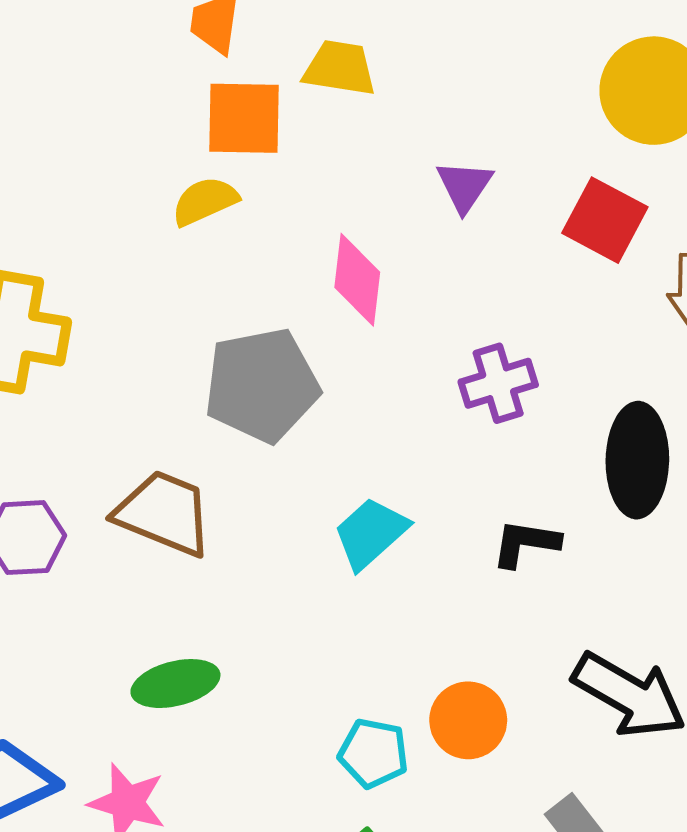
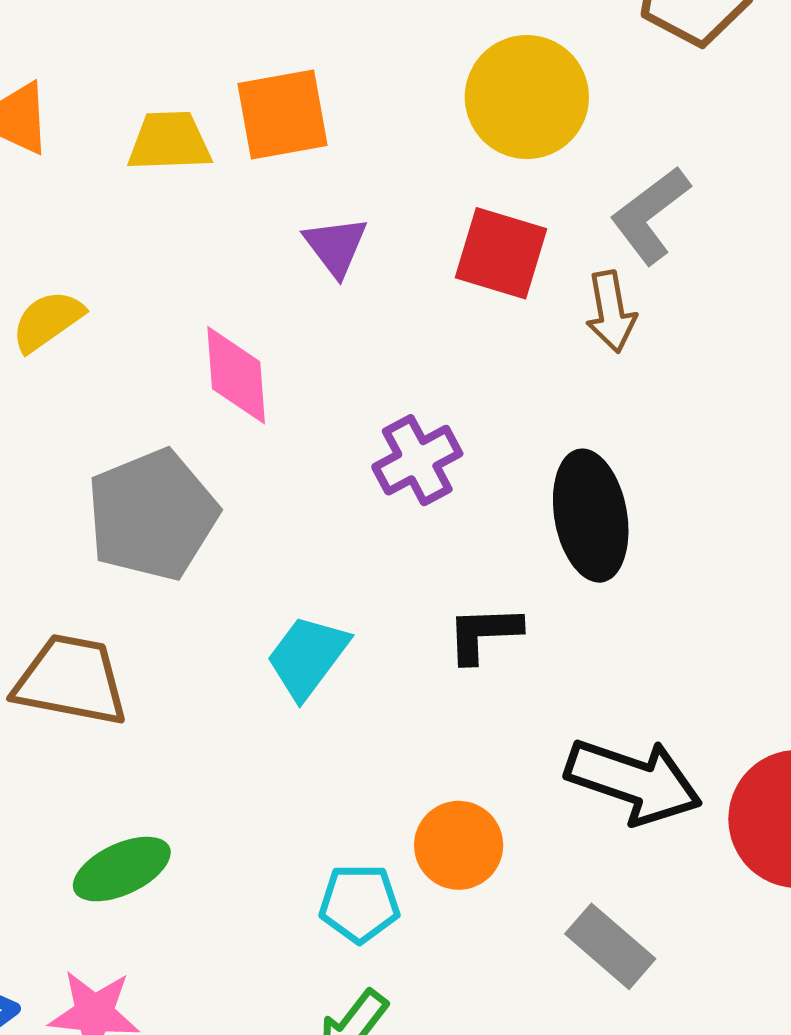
orange square: (244, 118) -> (282, 115), moved

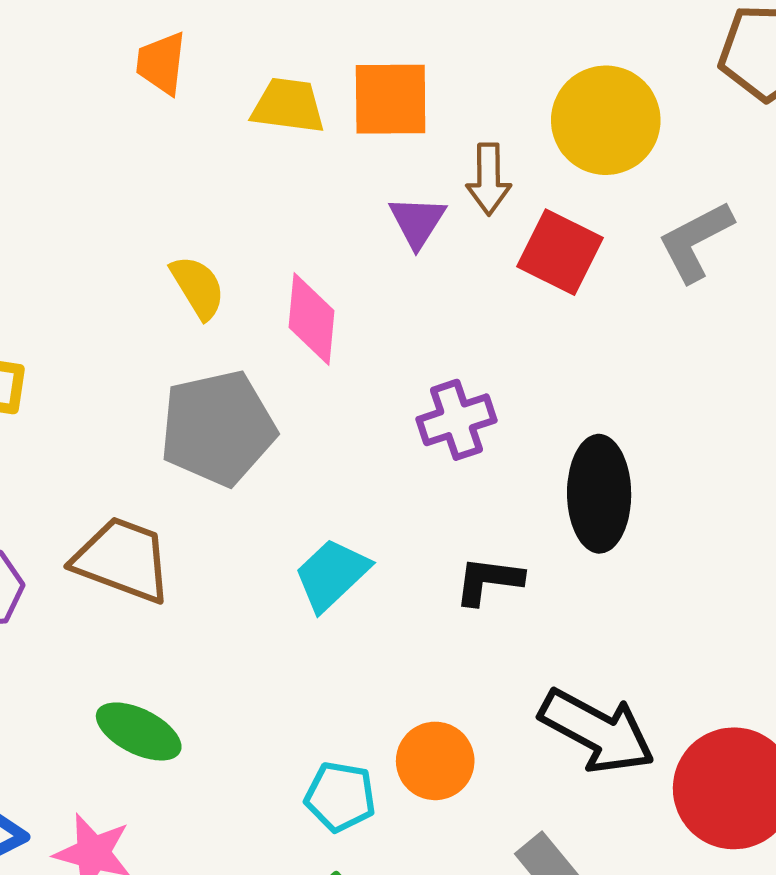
brown arrow: (611, 312) -> (489, 179), moved
yellow semicircle: (48, 321) -> (198, 287), moved, turned 84
green ellipse: (122, 869) -> (139, 731), turned 42

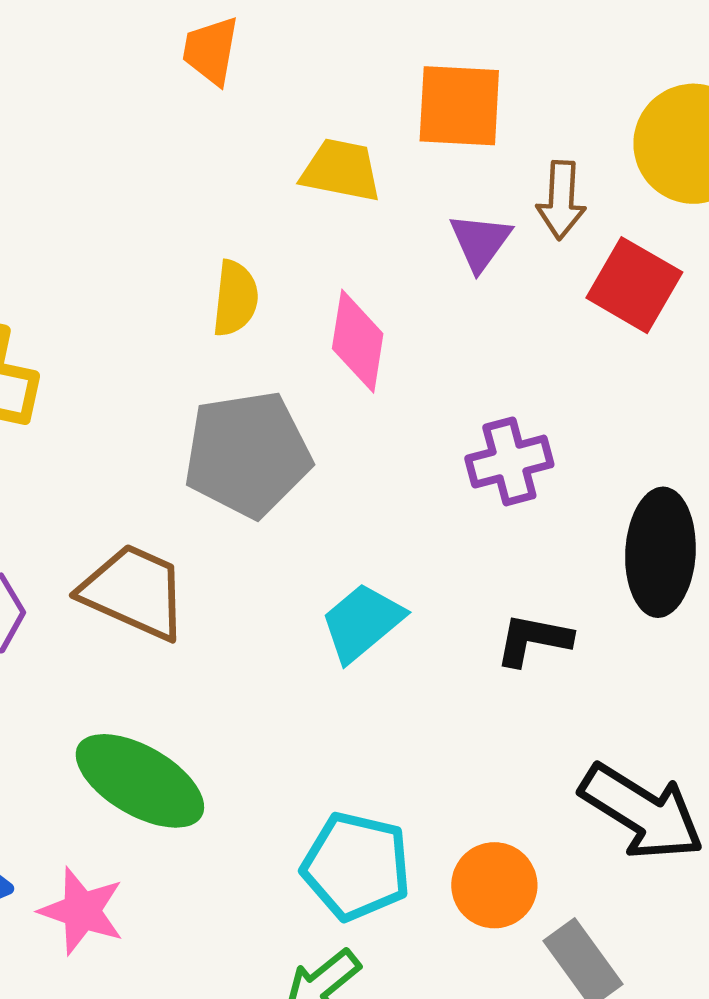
yellow trapezoid: (288, 106) -> (341, 170), moved
yellow semicircle: (198, 287) -> (235, 298), turned 34
green ellipse: (139, 731) -> (140, 781), size x1.4
orange circle: (435, 761) -> (494, 885), moved
cyan pentagon: (340, 797) -> (356, 866), size x1.4

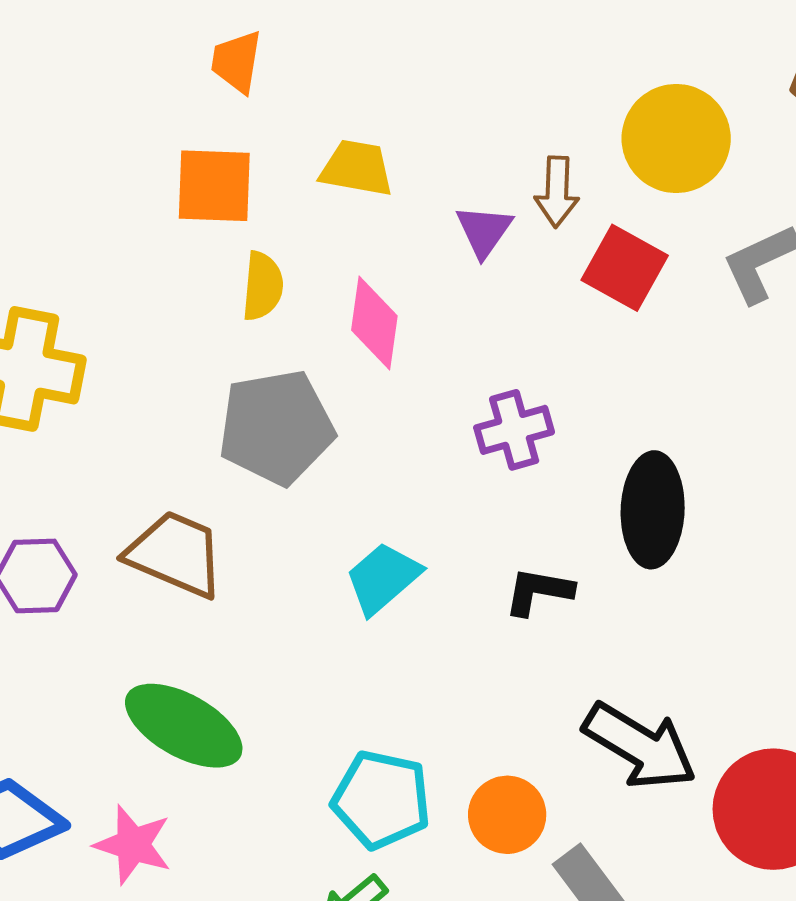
orange square: (459, 106) -> (214, 186), moved

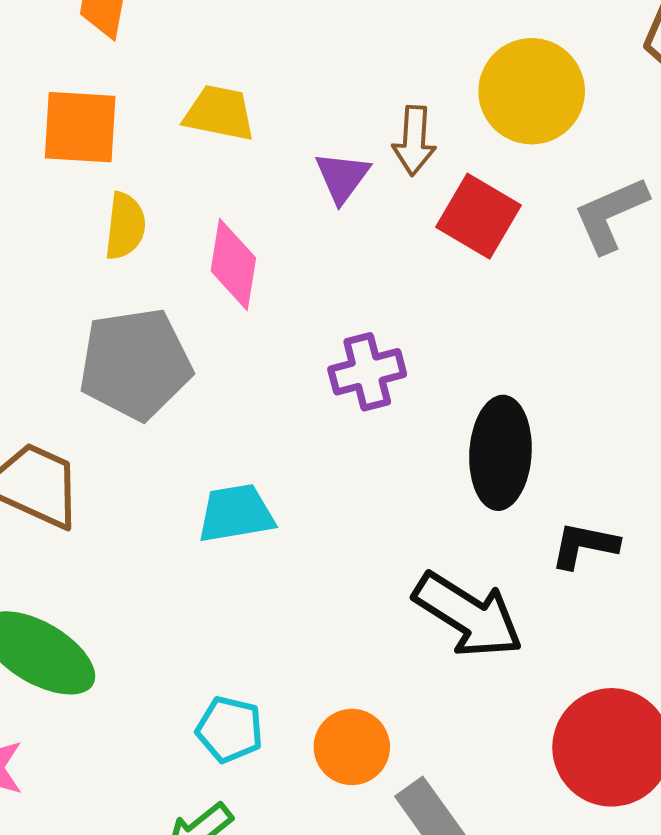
cyan trapezoid: (383, 578) -> (236, 513), turned 30
black L-shape: (539, 591) -> (584, 545), moved
black arrow: (640, 746) -> (468, 615), moved
cyan pentagon: (381, 800) -> (230, 729), size x0.7

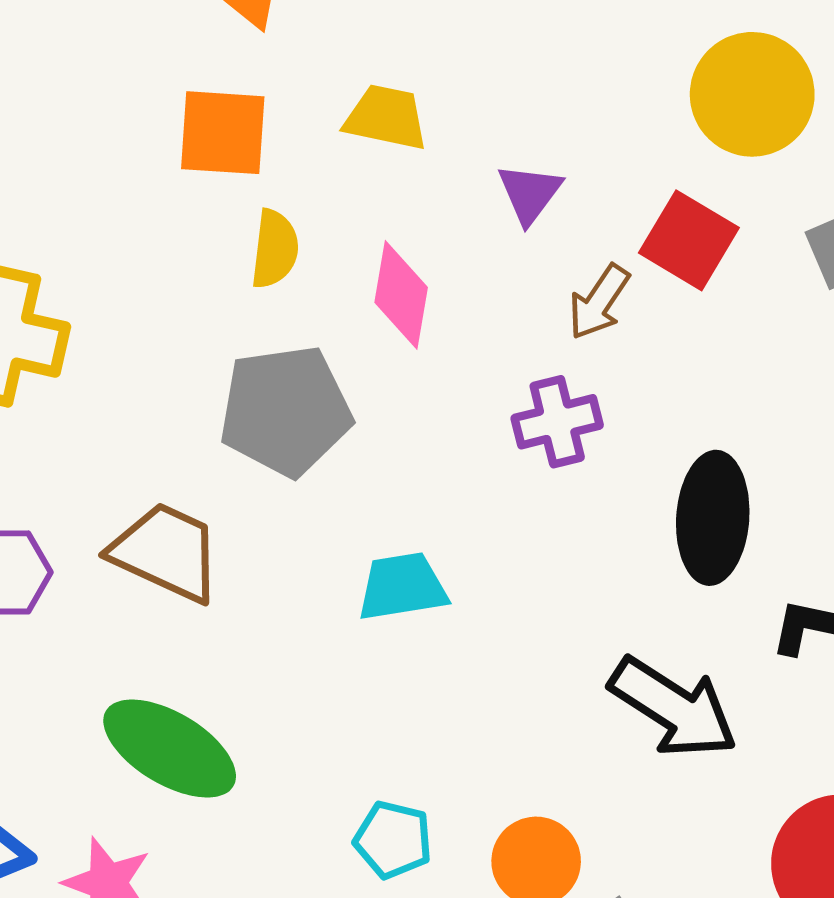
brown arrow: (414, 141) -> (599, 302), moved, turned 30

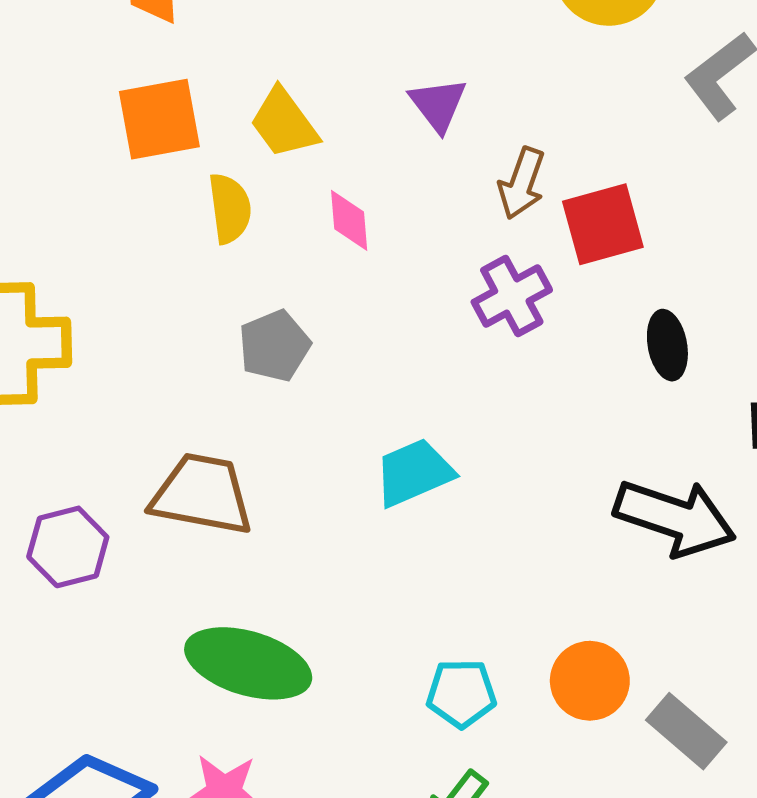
yellow trapezoid: (386, 117) -> (284, 123), moved, turned -124
red square: (689, 240) -> (603, 224), moved, turned -32
pink diamond: (401, 295) -> (349, 220), size x0.7
gray pentagon: (285, 411) -> (274, 346), size x0.6
black ellipse: (713, 518) -> (667, 345), size x0.6

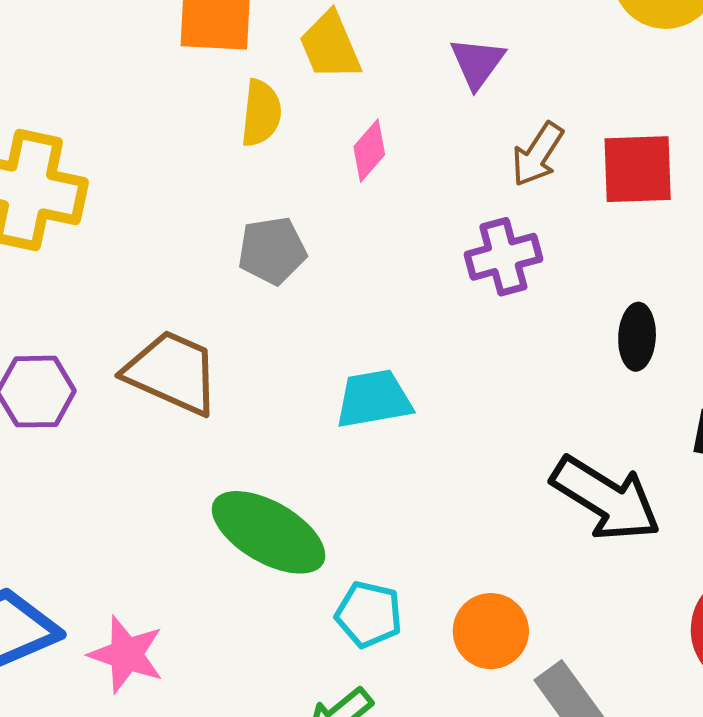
pink diamond: (349, 220) -> (369, 151), turned 32
red square: (603, 224) -> (638, 169), moved
green ellipse: (248, 663) -> (269, 532), moved

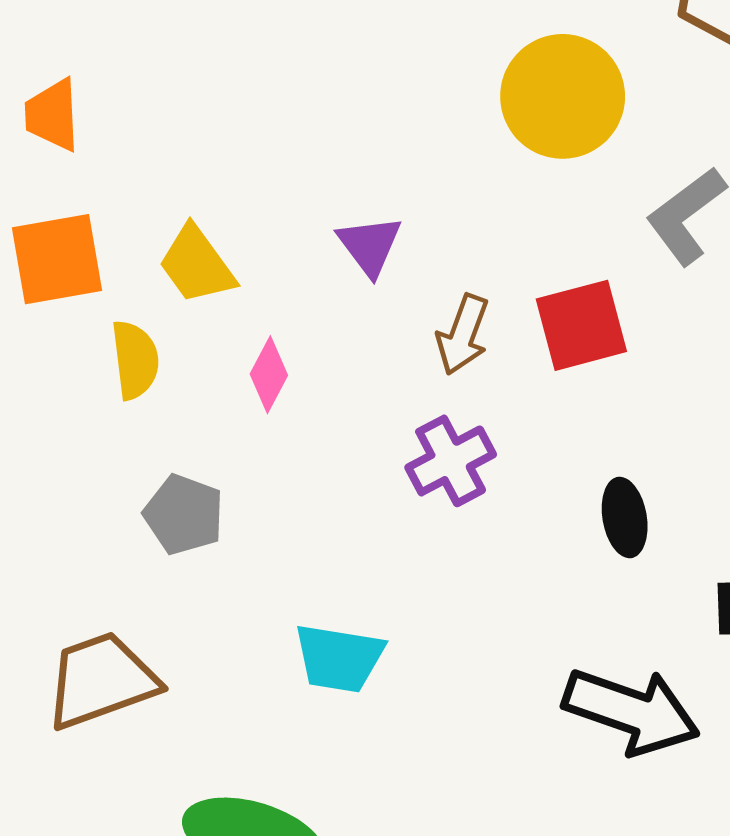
gray pentagon: (272, 251) -> (184, 515), turned -30
brown trapezoid: (172, 372) -> (101, 680), turned -31
cyan trapezoid: (374, 399) -> (339, 658), turned -148

